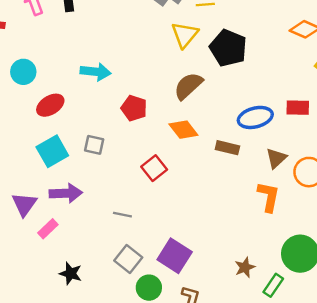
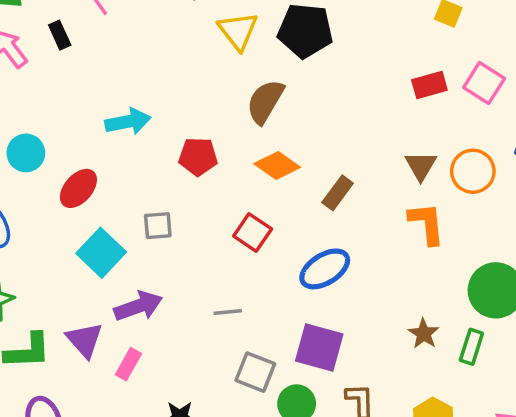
blue ellipse: (255, 117) -> (325, 269), moved
brown rectangle: (227, 148) -> (338, 193), moved, turned -50

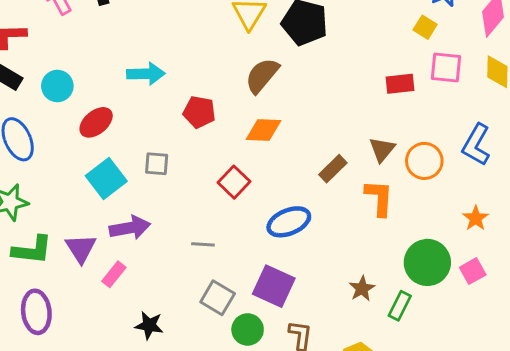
pink square: (484, 83) -> (446, 67), moved, turned -36
orange diamond: (277, 165) -> (263, 130), turned -42
brown rectangle: (338, 193) -> (333, 169), moved

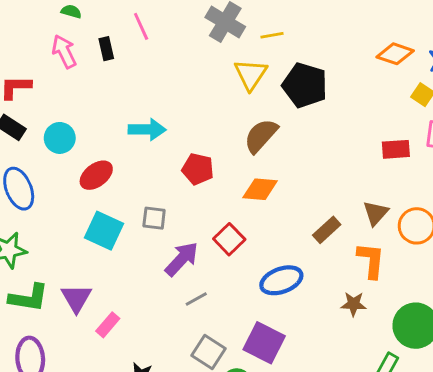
cyan square: (106, 179) -> (104, 231), turned -30
purple arrow: (130, 228) -> (182, 259), moved, turned -39
gray line: (203, 244) -> (196, 299), turned -35
brown star: (362, 289) -> (353, 304), moved, turned 30

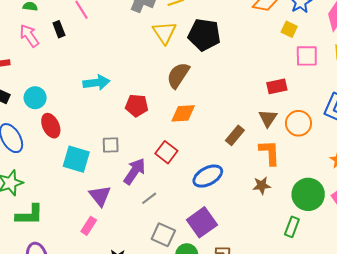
red rectangle: (396, 149) -> (277, 86), moved
red ellipse: (96, 175) -> (51, 126), moved, turned -70
purple triangle: (76, 298) -> (100, 196), moved
purple square: (264, 343) -> (202, 222), turned 36

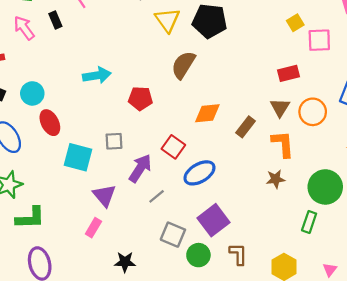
yellow square: (289, 29) -> (295, 23), moved, turned 35
orange diamond: (183, 113) -> (207, 113), moved
blue ellipse: (208, 176) -> (199, 173), moved

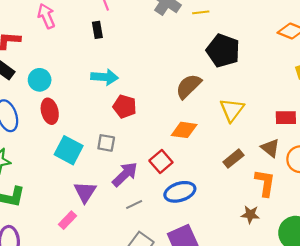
black rectangle: (55, 20) -> (97, 30), moved
yellow triangle: (167, 20) -> (232, 110), moved
red pentagon: (140, 98) -> (125, 106), moved
brown triangle: (280, 108) -> (270, 148), turned -36
orange diamond: (207, 113) -> (184, 130), moved

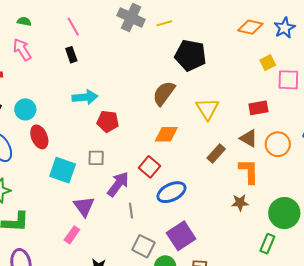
gray line: (134, 205) -> (131, 211), turned -63

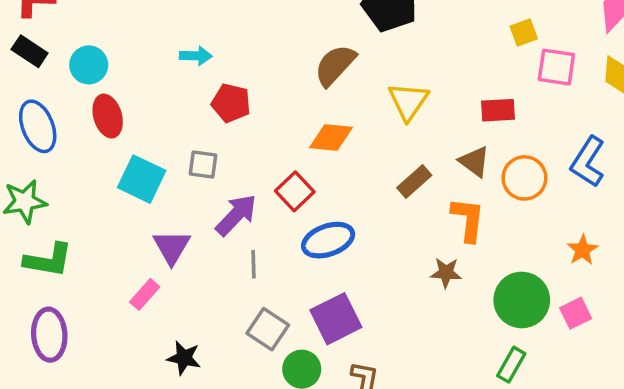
cyan arrow: (85, 97) -> (196, 56), size x0.7
green rectangle: (267, 244) -> (511, 365), moved

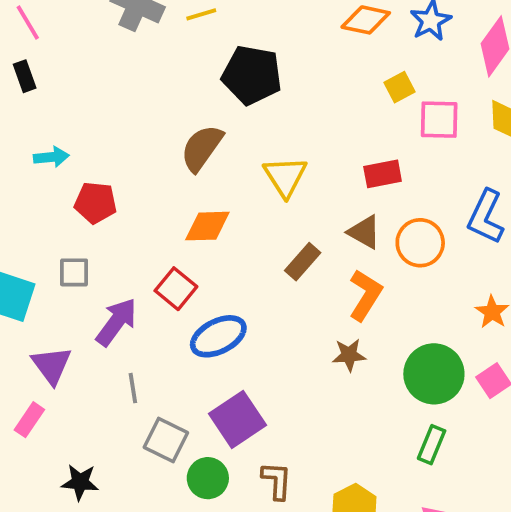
orange L-shape: (468, 219) -> (365, 295), turned 33
gray line: (253, 264) -> (133, 388), moved

